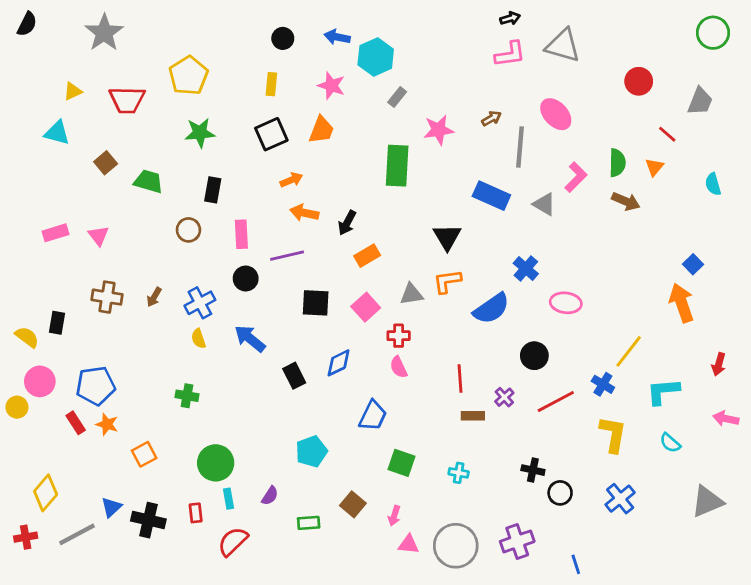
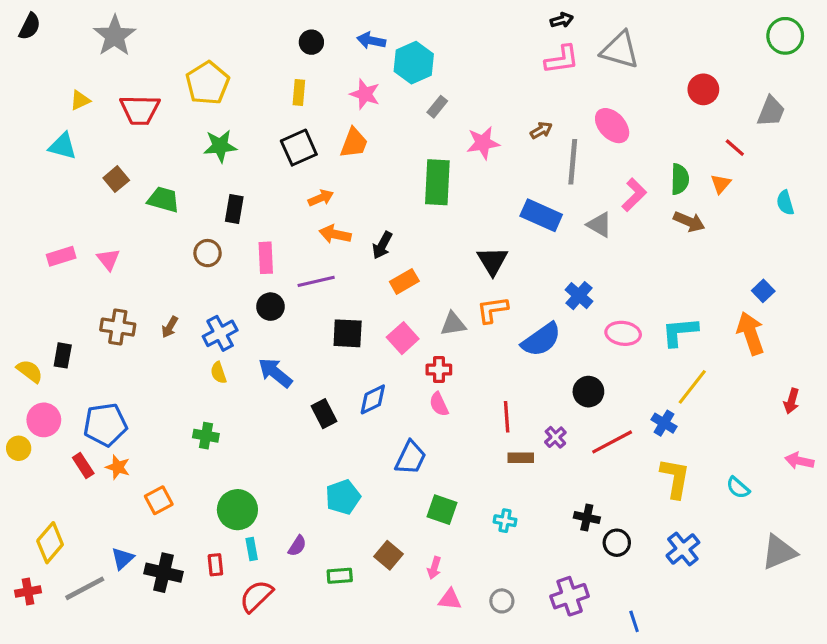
cyan L-shape: (663, 391) -> (680, 332), moved
gray circle: (456, 546) -> (502, 601), size x0.5

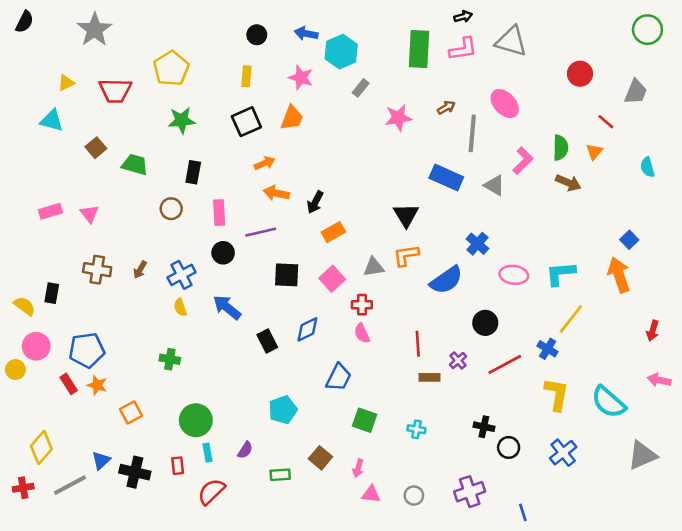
green rectangle: (437, 182) -> (419, 49), moved
cyan semicircle: (738, 488) -> (609, 402), size x1.8

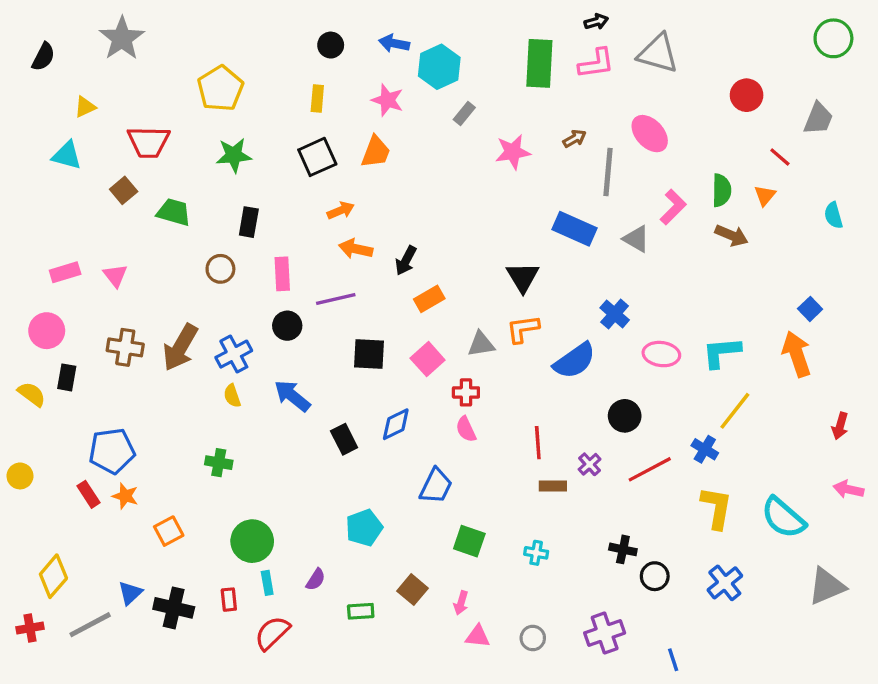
black semicircle: (24, 22) -> (43, 57), moved
red trapezoid: (115, 91) -> (149, 142), moved
brown arrow: (140, 270) -> (180, 347), size x2.0
pink circle: (36, 346) -> (47, 331), moved

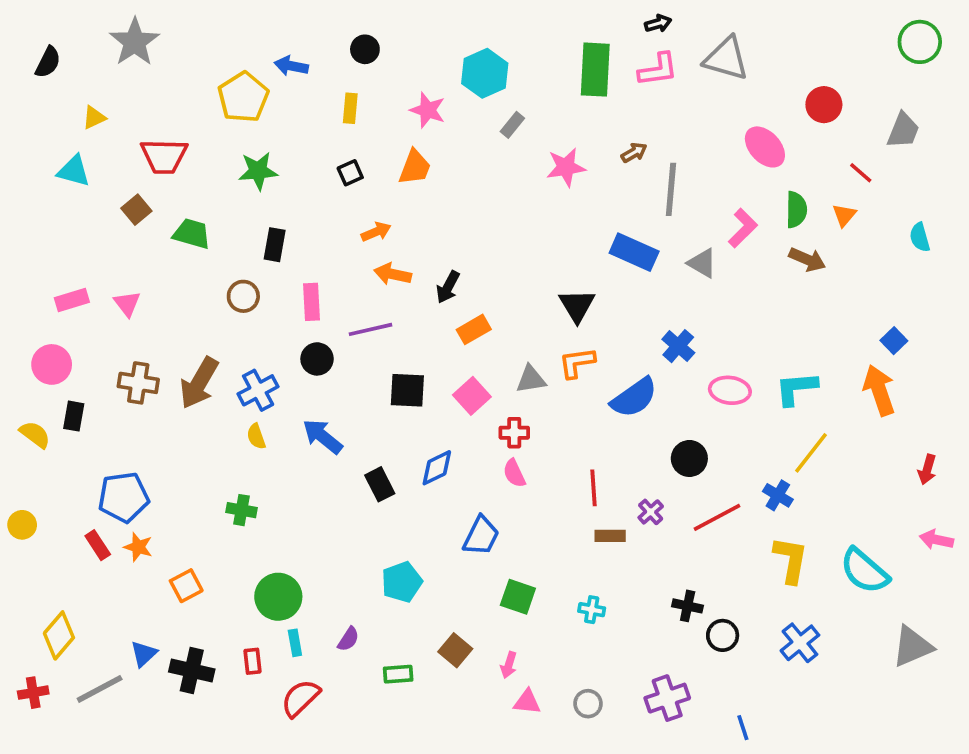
blue arrow: (394, 43) -> (291, 66), moved
pink ellipse: (650, 134) -> (765, 147), moved
black square: (317, 157) -> (350, 173), size x0.6

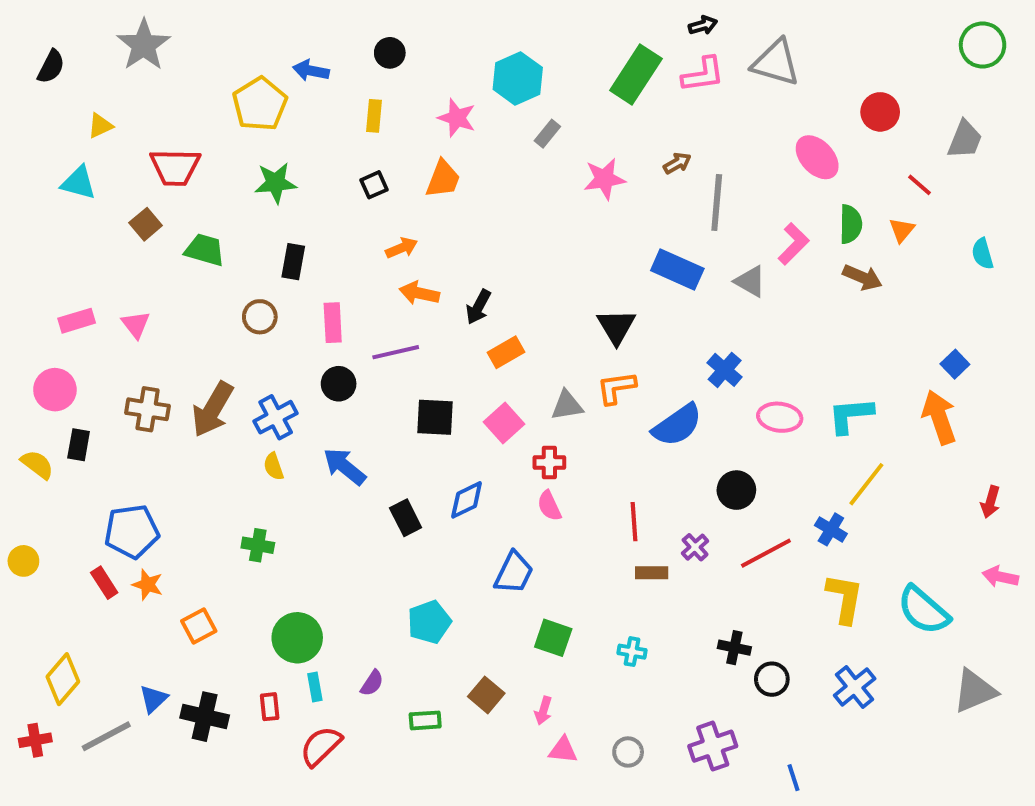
green rectangle: (595, 70) -> (636, 75), turned 30

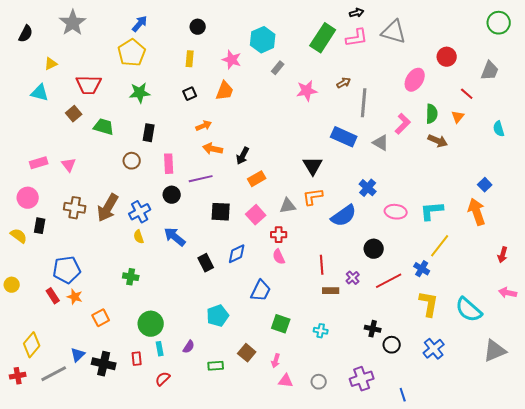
blue arrow: (311, 71) -> (140, 24), moved, turned 120
pink ellipse: (817, 157) -> (415, 80), turned 75
red semicircle: (321, 746) -> (163, 379), size x0.7

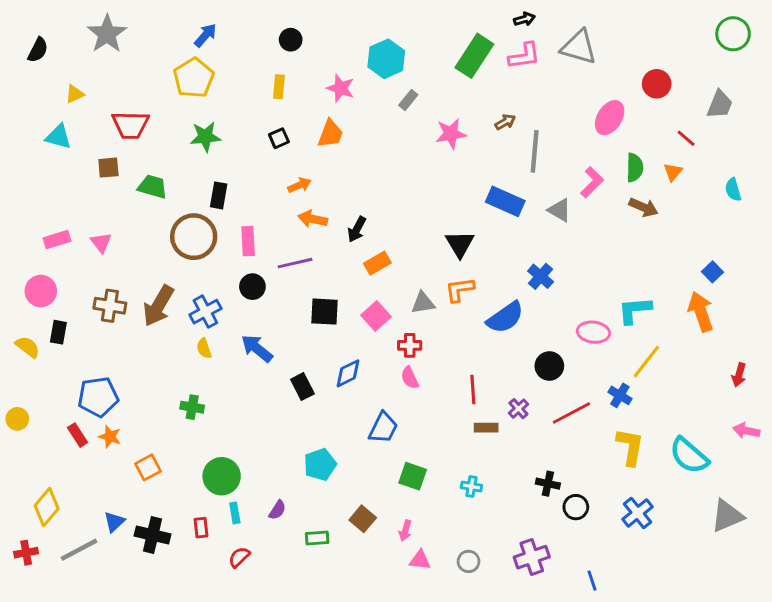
brown square: (74, 114) -> (108, 168), turned 35
brown circle: (132, 161) -> (194, 237), size x1.8
pink ellipse: (396, 212) -> (593, 332), moved

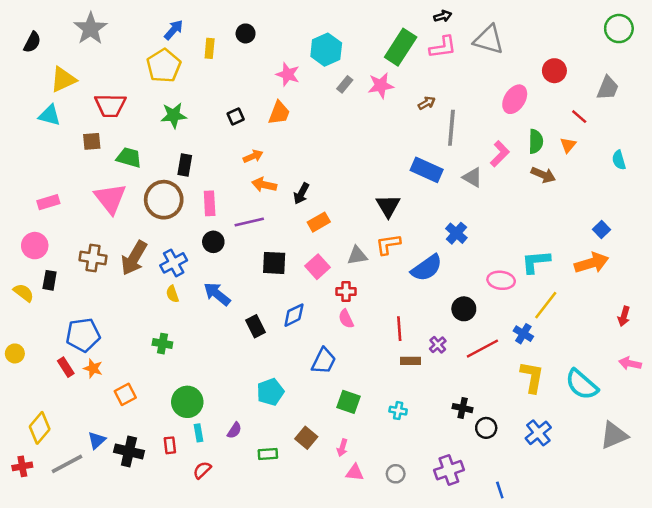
yellow rectangle: (279, 87) -> (210, 48), moved
yellow triangle: (75, 94) -> (63, 79), size x1.6
pink star: (451, 134) -> (381, 86), moved
pink triangle: (101, 243) -> (110, 198), moved, size x1.8
orange arrow: (701, 312) -> (592, 263), turned 92

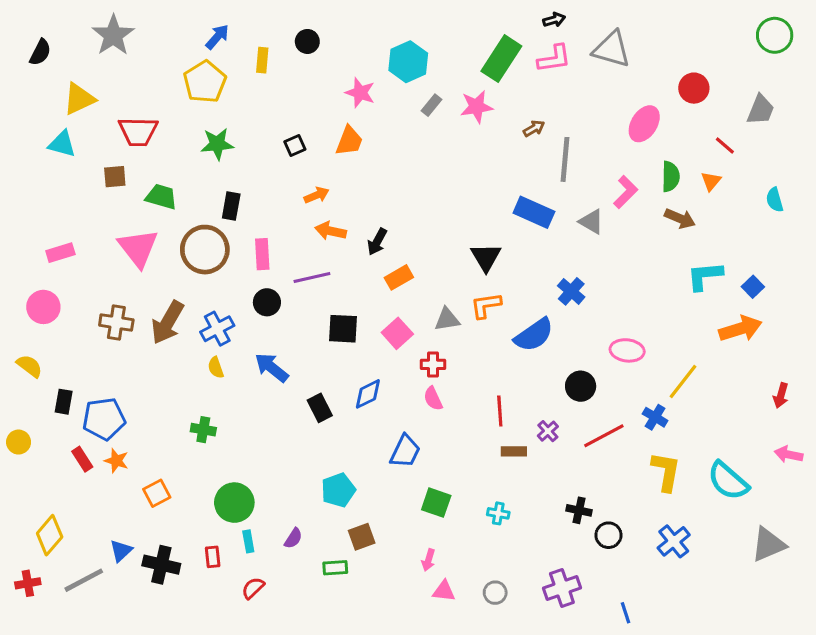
cyan L-shape: (536, 262) -> (705, 276), moved
black rectangle: (50, 280) -> (64, 402), moved
brown square: (306, 438) -> (362, 537), moved, turned 30

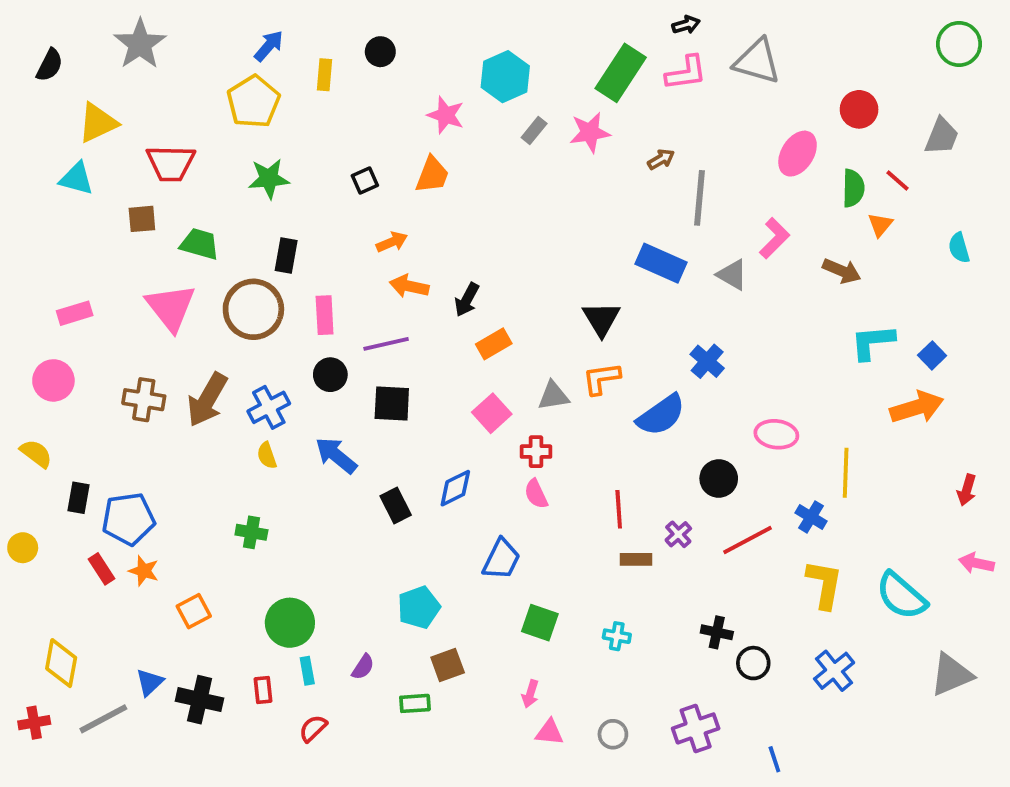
green semicircle: (671, 177) -> (853, 188), moved
black square: (343, 329) -> (392, 404), moved
yellow line: (683, 381) -> (846, 473), turned -36
yellow diamond: (50, 535) -> (61, 663), turned -30

